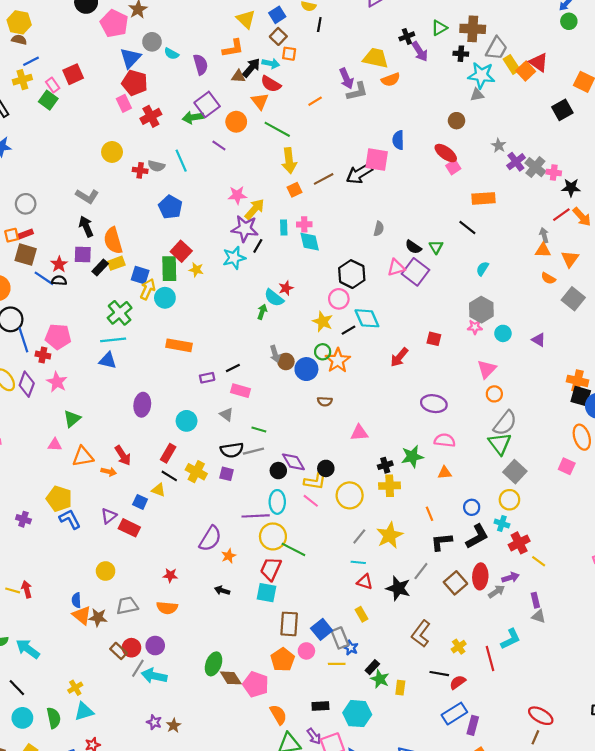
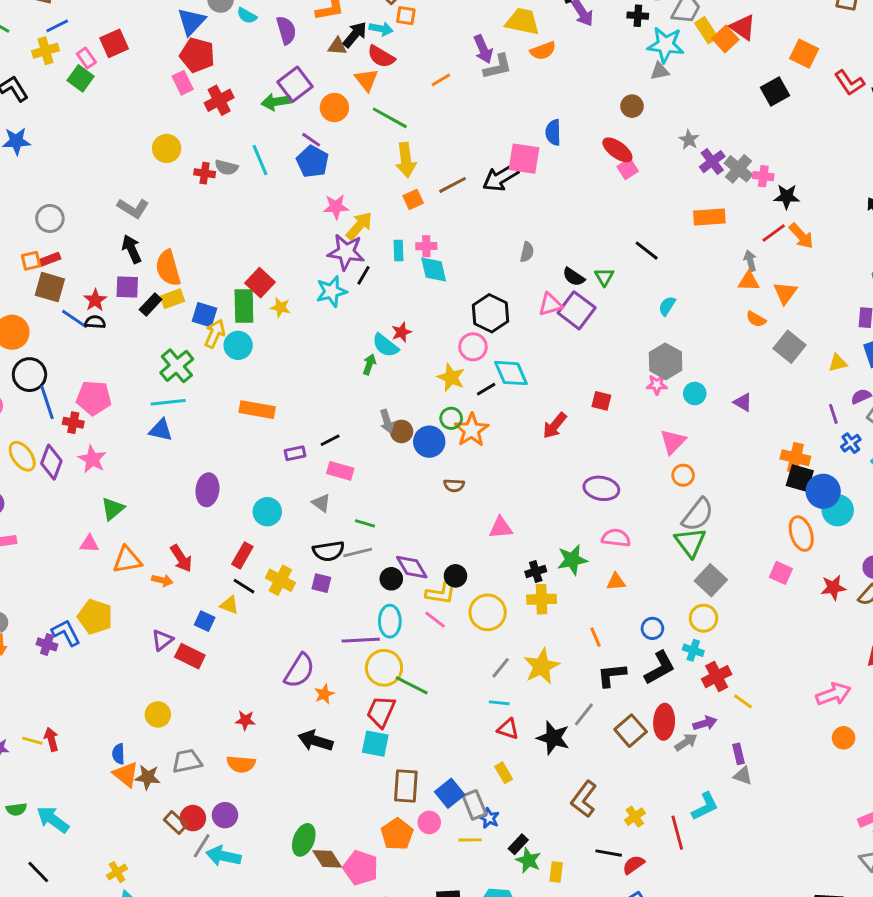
orange rectangle: (484, 198) -> (709, 217), moved
blue pentagon: (170, 207) -> (313, 162), moved
blue L-shape: (70, 519) -> (66, 633), moved
black arrow: (222, 590) -> (315, 741), size x1.6

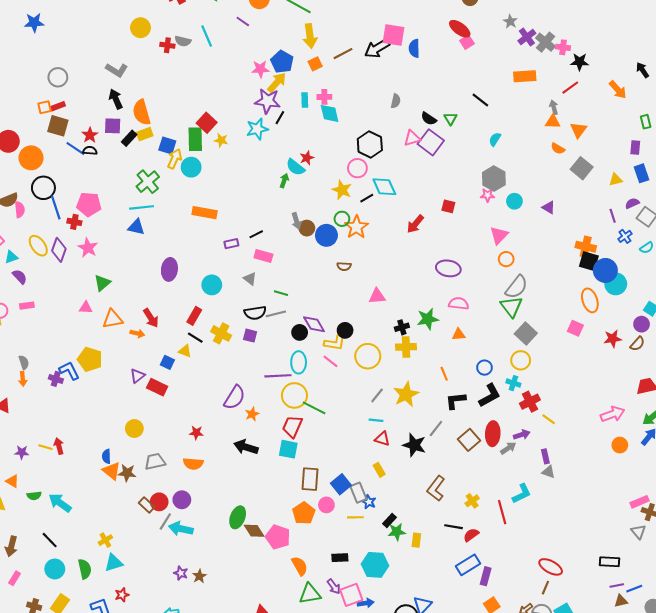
blue semicircle: (553, 132) -> (414, 48), moved
blue pentagon: (313, 162) -> (282, 62), moved
orange arrow: (801, 236) -> (618, 90), moved
green star: (528, 860) -> (397, 532), turned -30

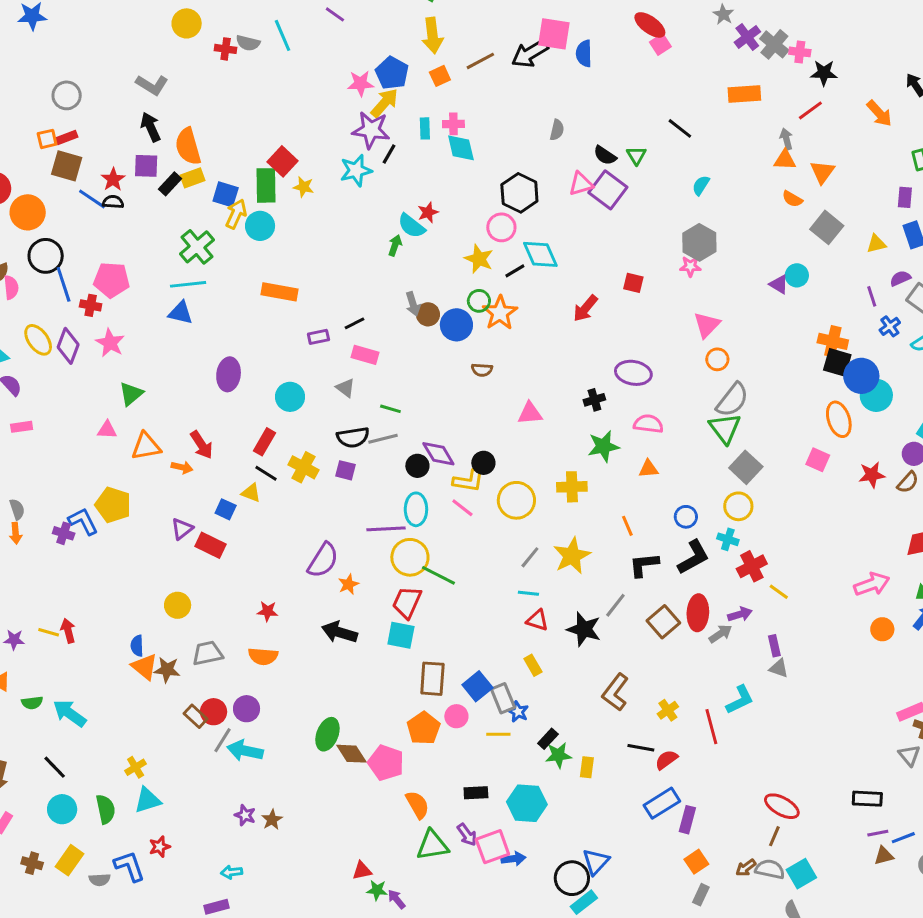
cyan circle: (514, 201) -> (797, 275), moved
black cross: (402, 327) -> (594, 400), moved

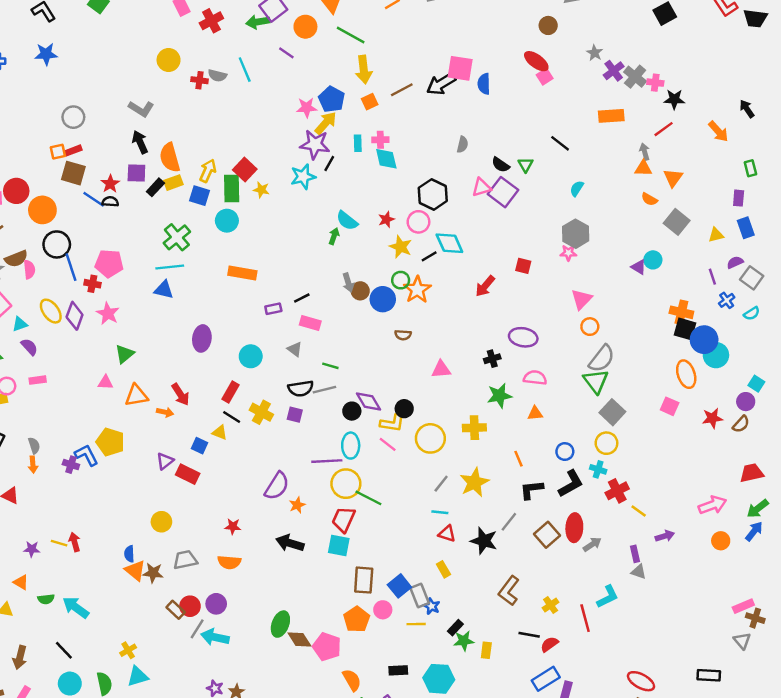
red star: (428, 212) -> (386, 219), moved
yellow arrow: (236, 214) -> (208, 171), moved
purple arrow: (740, 614) -> (665, 536), moved

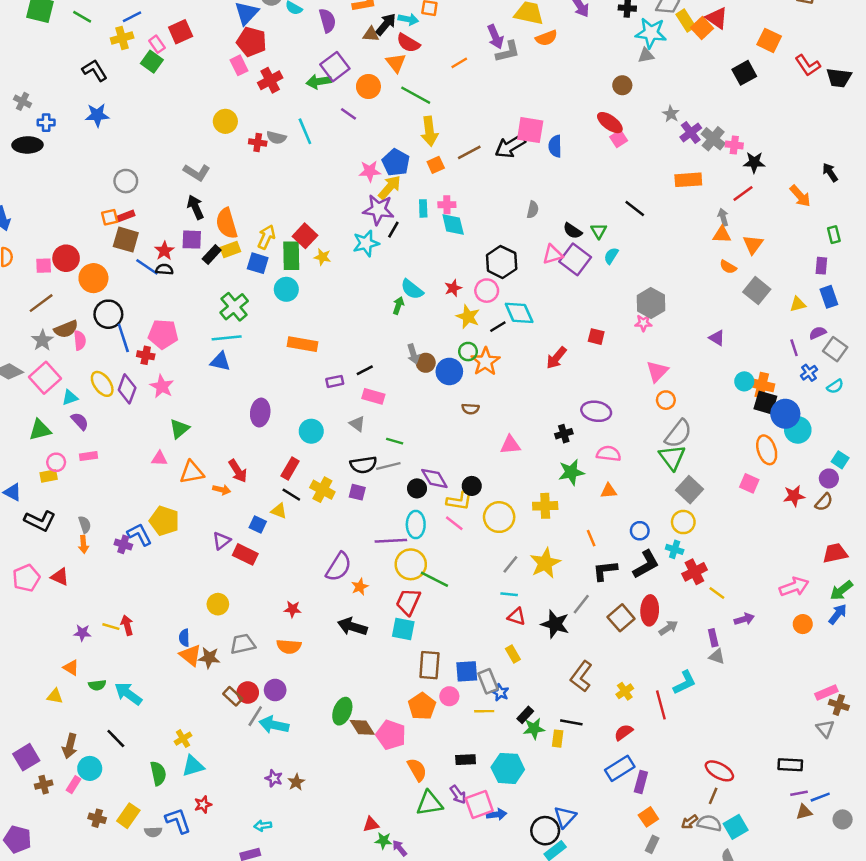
cyan semicircle: (577, 189) -> (611, 256), moved
cyan circle: (653, 260) -> (744, 381), moved
blue square: (399, 586) -> (467, 671), turned 35
black line: (529, 635) -> (571, 722), moved
cyan circle: (70, 684) -> (90, 768), moved

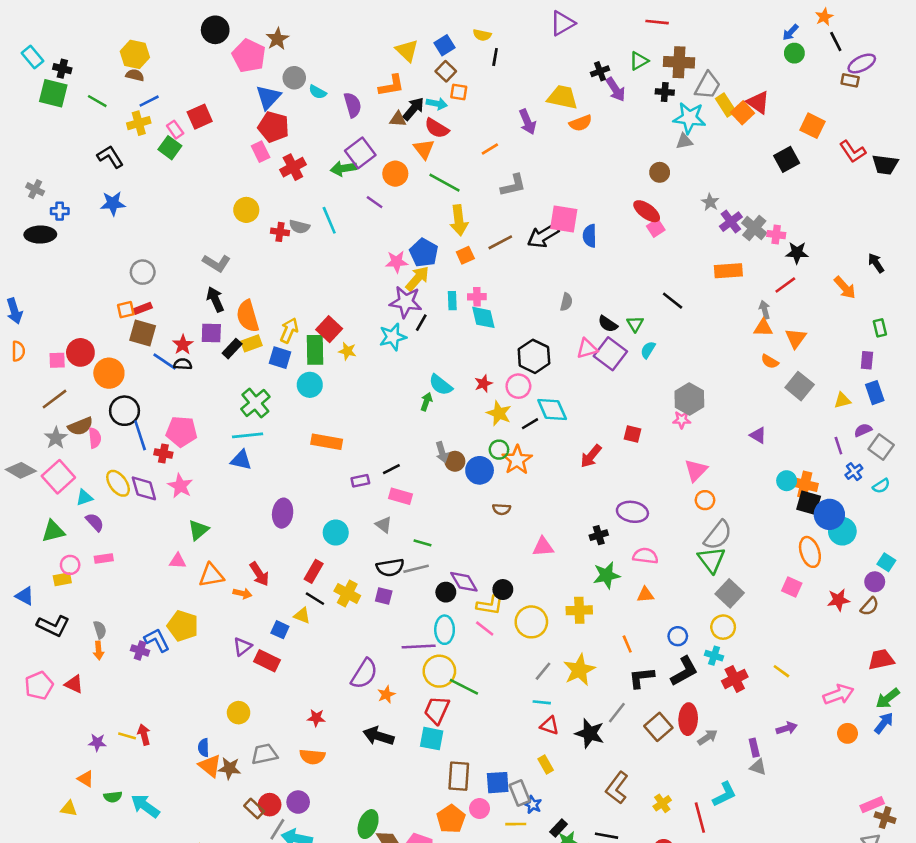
gray L-shape: (508, 52) -> (513, 185), moved
purple diamond: (127, 389) -> (144, 488), turned -36
yellow line: (717, 593) -> (781, 671), moved

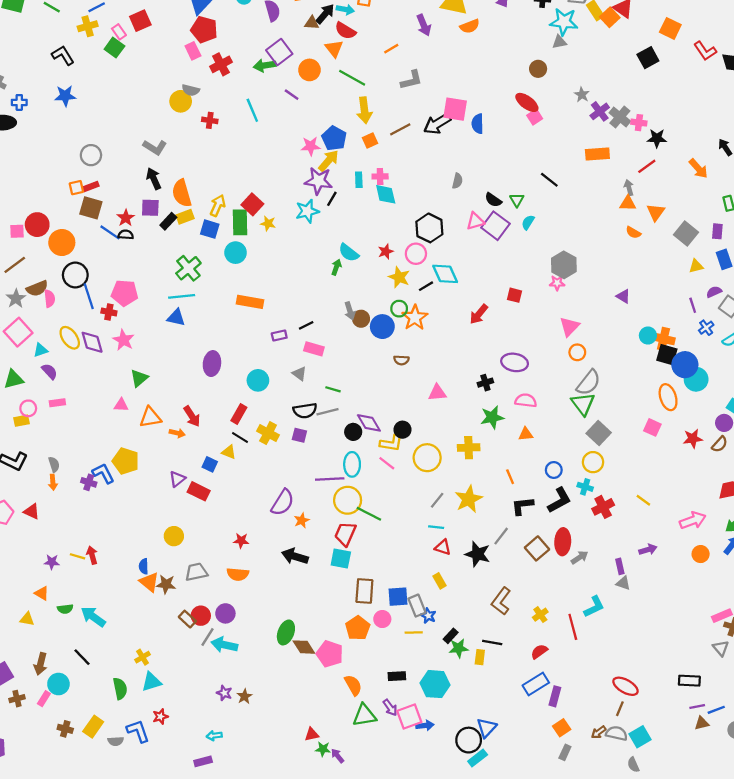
gray semicircle: (299, 227) -> (191, 90), moved
gray square: (800, 386) -> (686, 234), moved

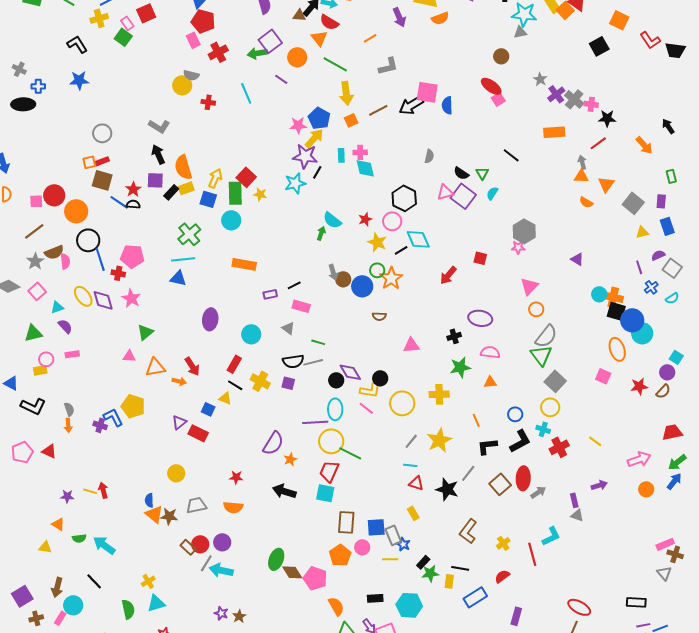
pink square: (18, 332) -> (37, 291), size x0.7
blue rectangle: (536, 684) -> (475, 597), moved

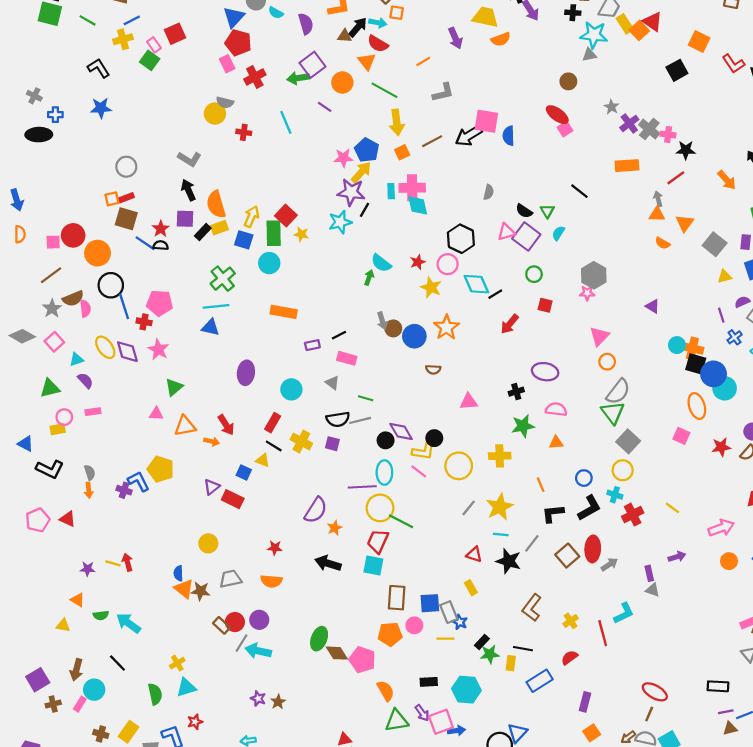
pink cross: (360, 152) -> (412, 188), size x1.6
black line: (401, 250) -> (495, 294), moved
green circle: (377, 270) -> (534, 274), moved
cyan line: (410, 465) -> (501, 535), moved
orange pentagon: (340, 555) -> (390, 634), turned 30

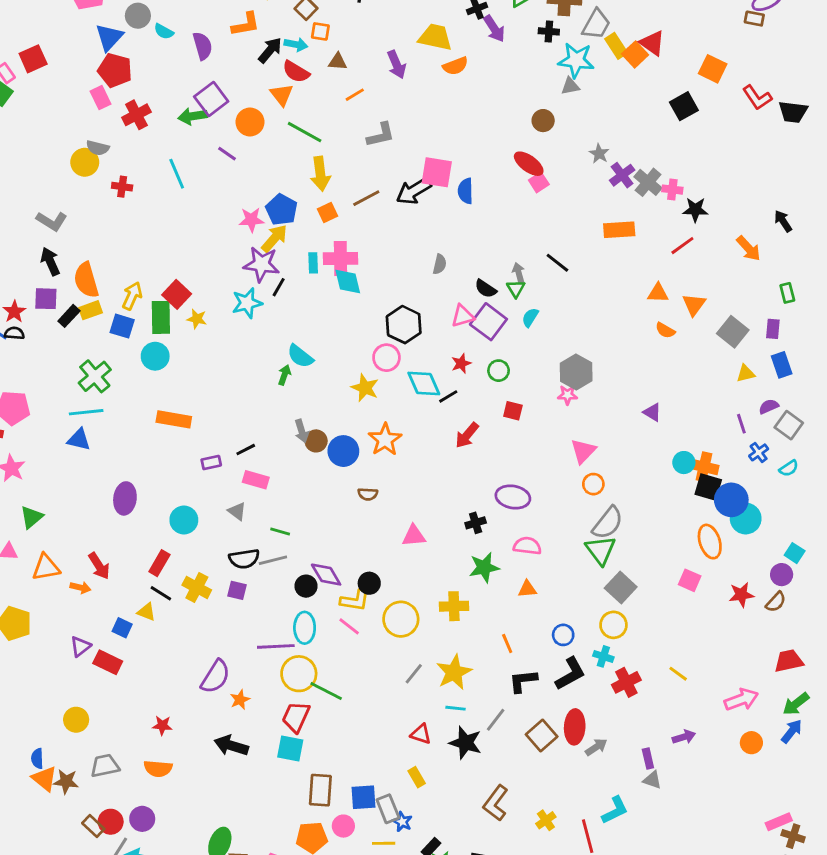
brown triangle: (345, 36) -> (338, 62), moved
gray arrow: (658, 199) -> (519, 273), moved
red star: (418, 262) -> (461, 363), moved

